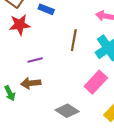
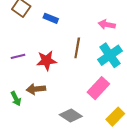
red star: (20, 25) -> (47, 61), moved
purple line: (35, 60) -> (18, 56), moved

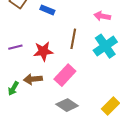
pink rectangle: (98, 88) -> (65, 75), moved
green arrow: (16, 99) -> (13, 88), turned 56

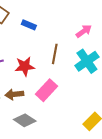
pink arrow: (102, 16) -> (84, 31), turned 133
gray diamond: (67, 105) -> (25, 120), moved

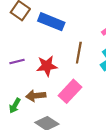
blue rectangle: (29, 25) -> (51, 22), size x1.6

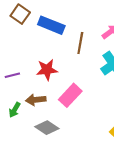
brown line: (79, 53) -> (80, 43), moved
purple line: (17, 61) -> (12, 75), moved

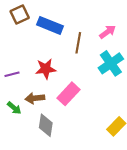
brown square: (20, 14) -> (20, 15), turned 30
green arrow: (15, 110) -> (14, 108), turned -80
gray diamond: (47, 128) -> (46, 125), turned 65

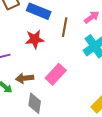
red star: (46, 69) -> (35, 39), moved

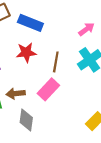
brown line: (65, 27) -> (56, 62), moved

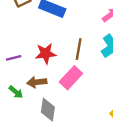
red star: (26, 52) -> (46, 54), moved

